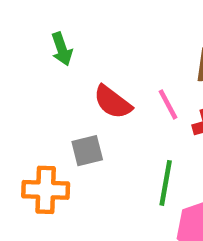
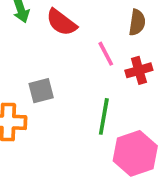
red semicircle: (113, 102) -> (61, 22), moved

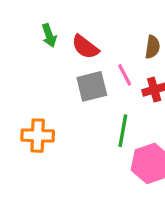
gray square: (41, 91) -> (92, 86), moved, size x1.4

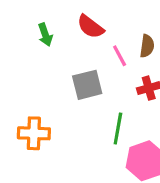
red semicircle: (85, 47) -> (90, 27), moved
pink line: (125, 75) -> (120, 56), moved

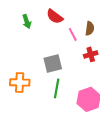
gray square: (87, 85) -> (53, 63), moved
green line: (118, 128) -> (57, 88), moved

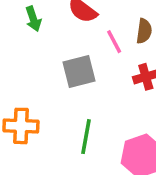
gray square: (53, 63) -> (79, 72), moved

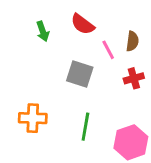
gray square: (79, 72) -> (80, 74), turned 32

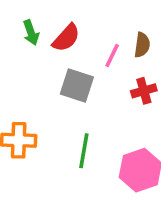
red semicircle: (83, 24) -> (66, 38), moved, turned -85
pink line: (108, 50) -> (112, 56), turned 54

